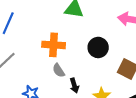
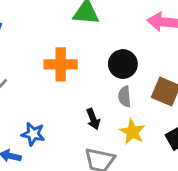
gray semicircle: (59, 70) -> (125, 97), moved, turned 32

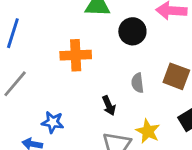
black circle: (123, 64) -> (132, 31), moved
yellow star: (132, 132) -> (148, 131), moved

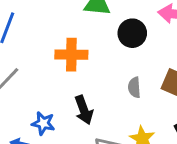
black arrow: (109, 105) -> (84, 110), moved, size x1.4

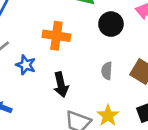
blue star: (43, 123) -> (26, 65), moved

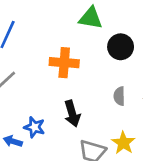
blue star: (26, 65) -> (34, 127), moved

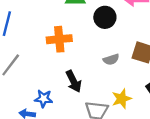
gray semicircle: (119, 96) -> (111, 59), turned -98
yellow star: (123, 143) -> (122, 99), turned 30

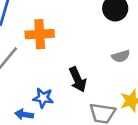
orange cross: (59, 39) -> (40, 34), moved

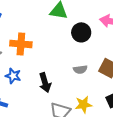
blue star: (43, 98) -> (13, 76), moved

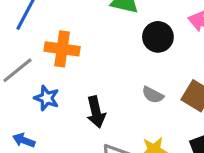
gray semicircle: (80, 69) -> (153, 95), turned 32

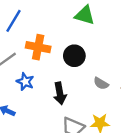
black circle: (158, 37) -> (74, 56), moved

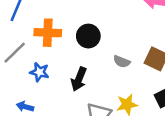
black arrow: (60, 93) -> (79, 79), turned 40

